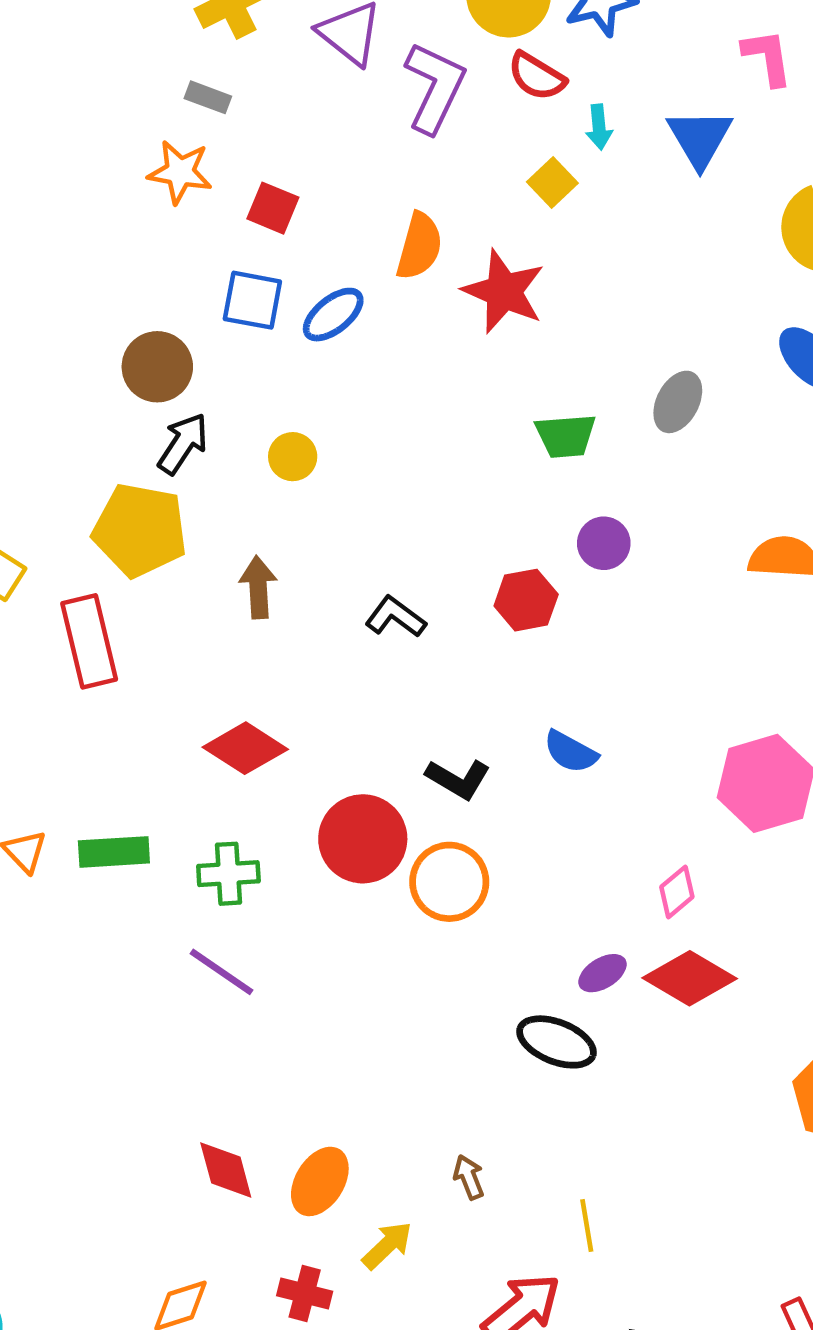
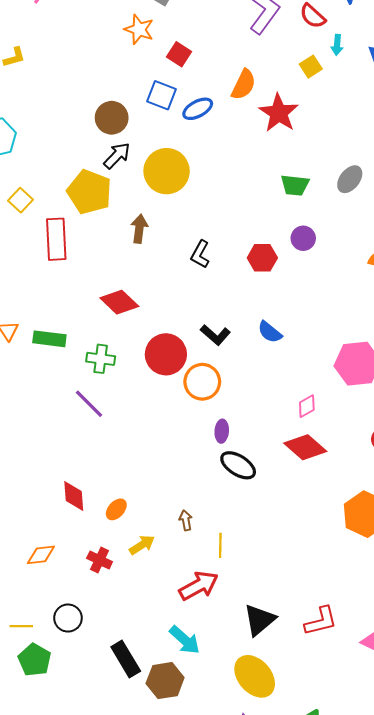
yellow circle: (293, 457) -> (167, 171), size x2.0
black L-shape: (395, 617) -> (200, 254), turned -108
purple ellipse: (602, 973) -> (222, 431), moved, turned -65
orange ellipse: (320, 1181) -> (116, 509), size x0.7
yellow line: (587, 1225) -> (220, 545), moved

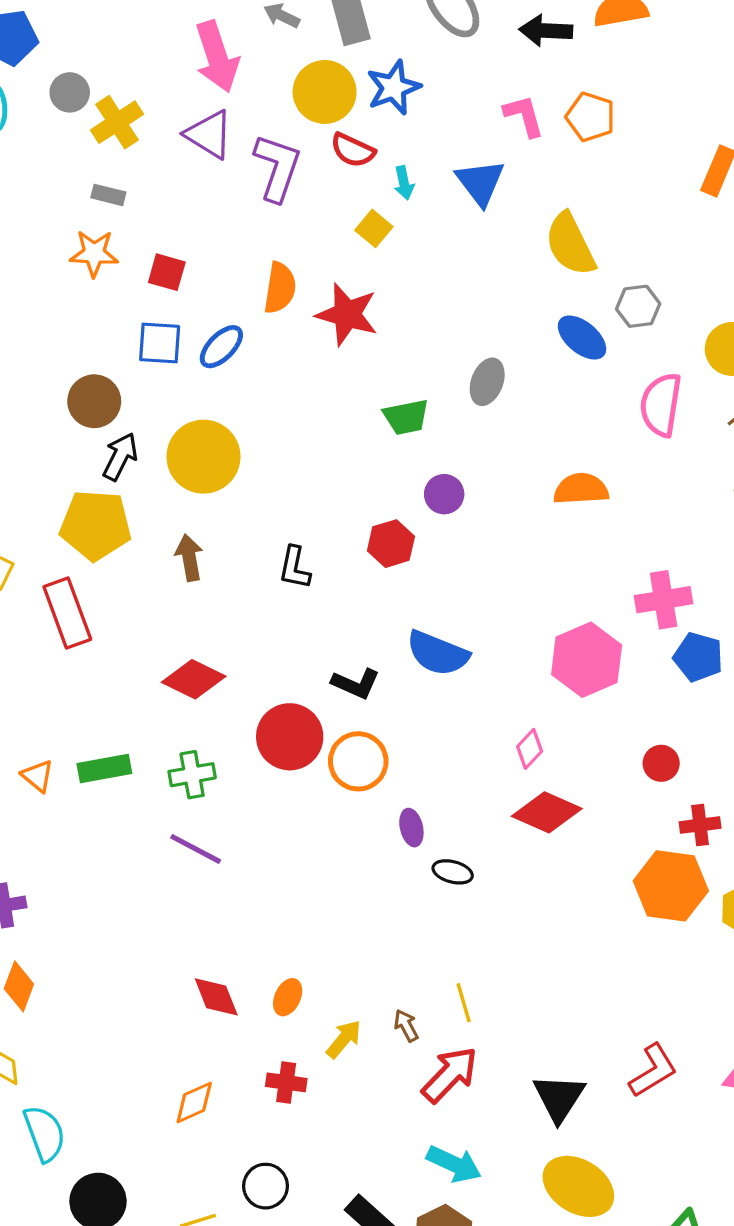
blue semicircle: (270, 332) -> (438, 653), size x1.5
black ellipse: (238, 465) -> (453, 872), size x0.7
brown arrow: (186, 520) -> (406, 1026), moved

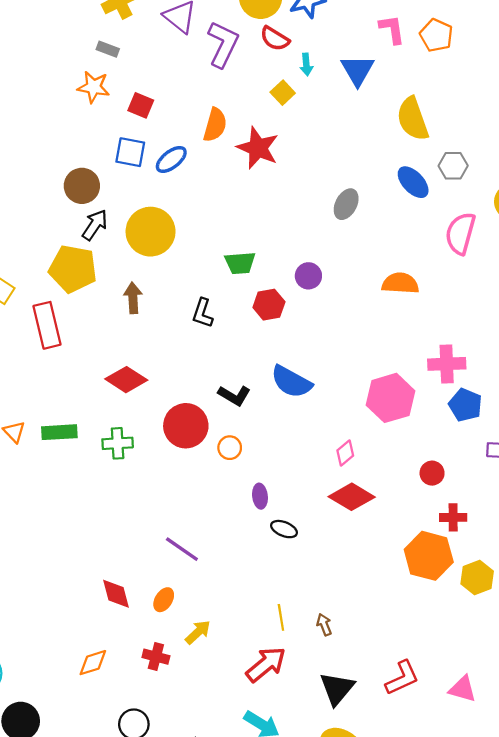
green trapezoid: (406, 417) -> (240, 263), moved
orange circle: (358, 761) -> (230, 448), size x0.6
purple line: (196, 849) -> (182, 549), moved
brown arrow: (406, 1026) -> (324, 625), moved

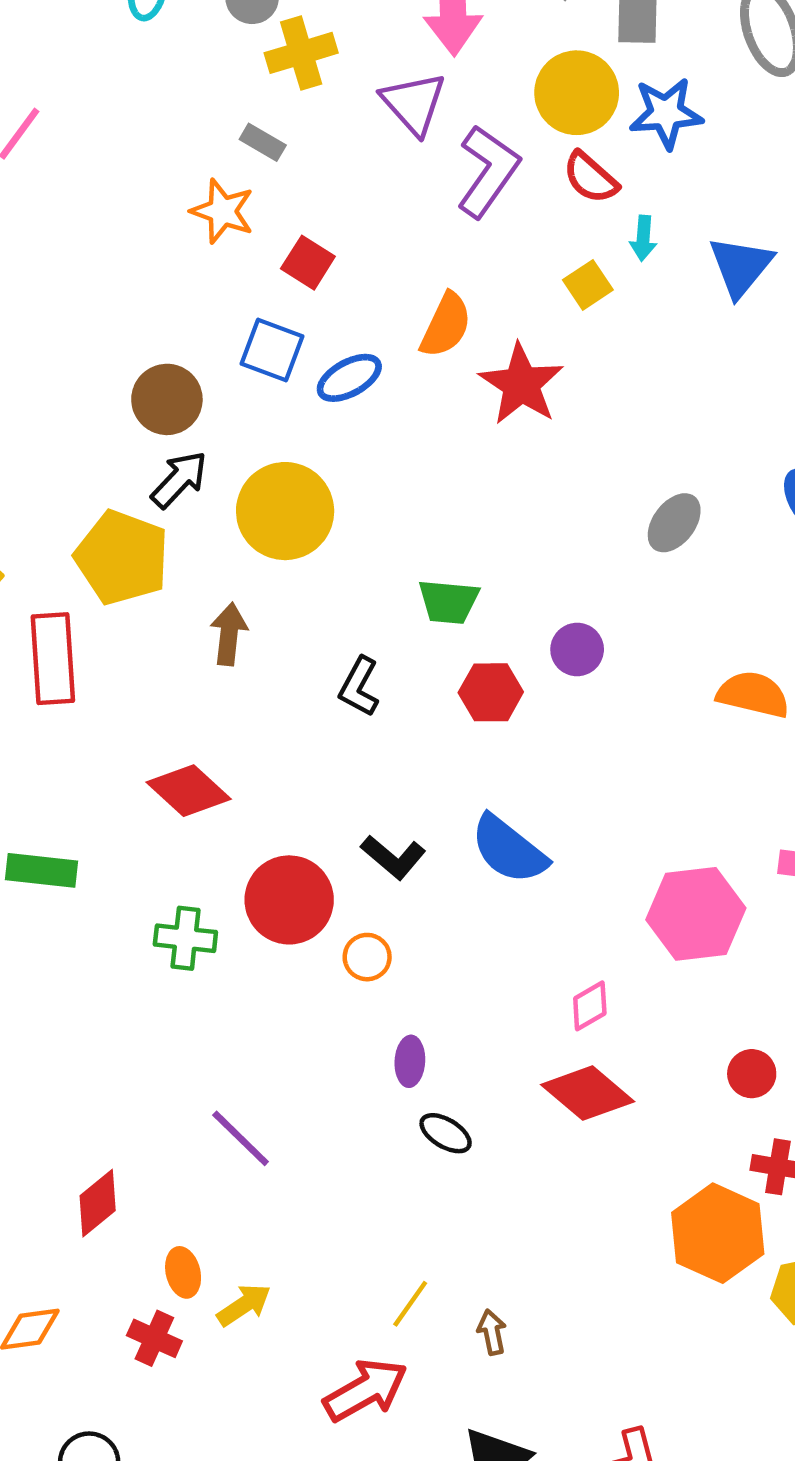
green cross: (118, 443) -> (185, 938), moved
red diamond: (116, 594) -> (98, 1203), turned 56
orange ellipse: (164, 600) -> (183, 1272), moved, turned -55
yellow line: (281, 617) -> (410, 1304), turned 35

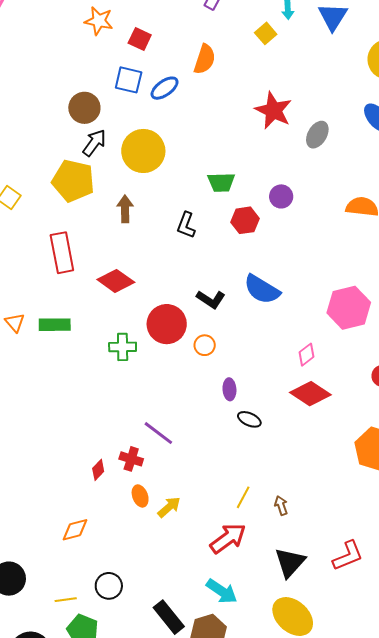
red star: (521, 384) -> (273, 110), moved
red rectangle: (53, 659) -> (62, 253), moved
red diamond: (98, 1203) -> (98, 470), size x0.7
red cross: (154, 1338) -> (131, 459), moved

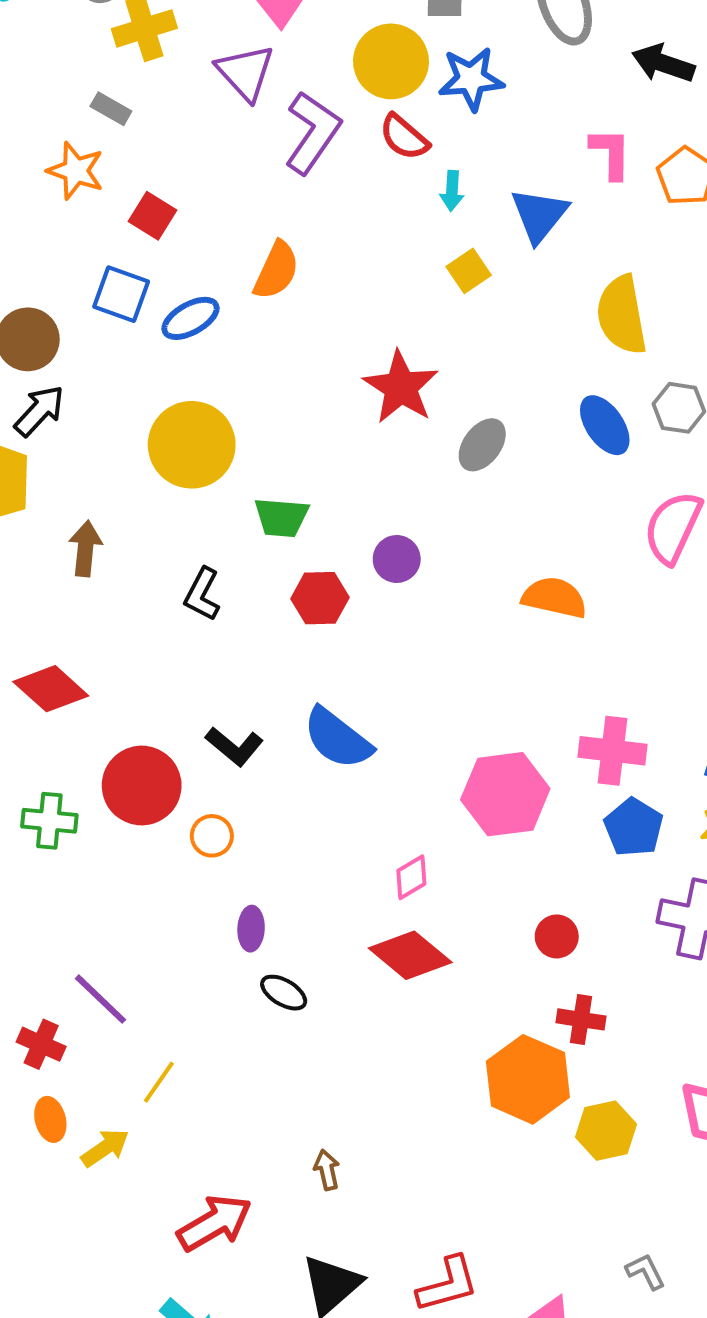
yellow square: (266, 33) -> (469, 271), moved
yellow circle: (143, 151) -> (192, 445), moved
yellow line: (243, 497) -> (159, 1082), moved

